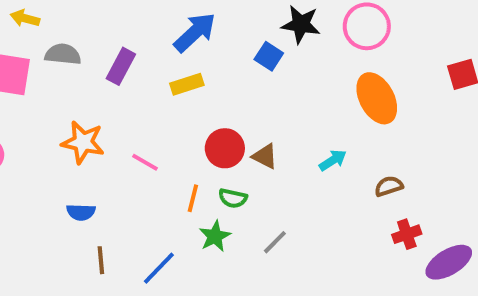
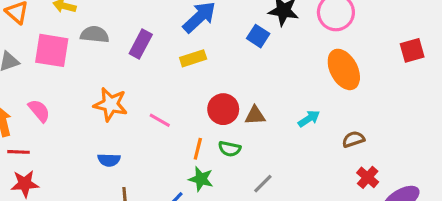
brown triangle: (265, 156) -> (255, 115), turned -30
red cross: (407, 234) -> (368, 177), turned -30
green star: (215, 236) -> (201, 179), moved, turned -30

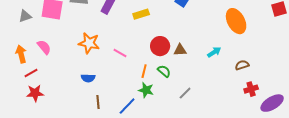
green semicircle: (230, 149) -> (164, 71), turned -152
red line: (18, 152) -> (31, 73), turned -32
red cross: (368, 177) -> (251, 89), turned 32

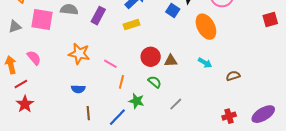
orange ellipse: (236, 21) -> (206, 27), moved
cyan arrow: (214, 52) -> (205, 63), turned 64
orange line: (144, 71) -> (121, 82), moved
red cross: (251, 89) -> (229, 116), moved
red star: (35, 93) -> (25, 104), turned -30

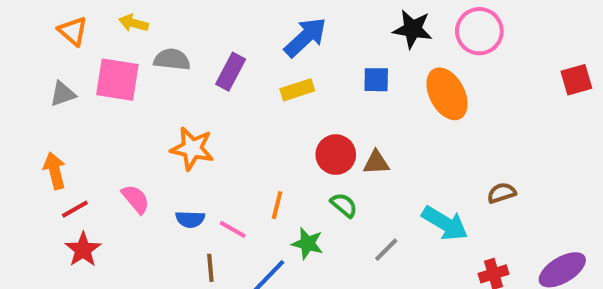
blue square: (173, 10) -> (376, 80), moved, turned -32
pink semicircle: (34, 58) -> (136, 199), moved
cyan arrow: (205, 63) -> (445, 223), moved, size x1.6
pink line: (110, 64) -> (233, 229), moved

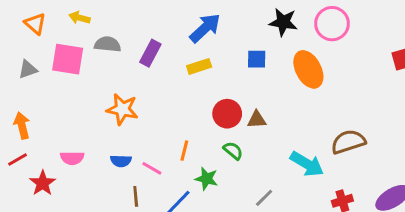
brown semicircle: (502, 193) -> (348, 142), size x1.6
pink semicircle: (136, 199) -> (72, 158), moved, turned 130
red line: (75, 209) -> (18, 159), moved
gray line: (386, 250) -> (264, 198), moved

